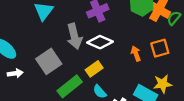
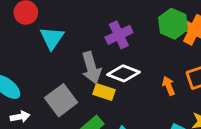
yellow rectangle: (94, 69) -> (104, 92), moved, turned 56

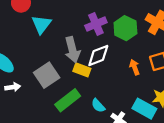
green hexagon: (173, 24) -> (125, 28), moved
white diamond: (123, 73) -> (98, 55), turned -45

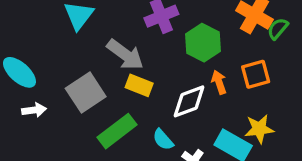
green hexagon: (125, 28) -> (203, 43), moved
gray arrow: (72, 50) -> (125, 55), turned -40
white diamond: (98, 55) -> (189, 101), moved

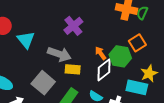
green hexagon: (203, 43) -> (120, 56), moved
orange arrow: (219, 82) -> (101, 53), moved

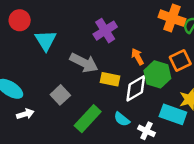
orange arrow: (101, 53) -> (137, 57), moved
yellow rectangle: (73, 69) -> (110, 79), moved
gray square: (43, 83) -> (60, 95), size x0.7

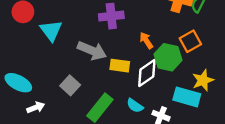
purple cross: (105, 31) -> (111, 16), turned 30

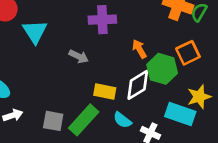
gray arrow: (92, 51) -> (79, 56), size x0.6
yellow rectangle: (120, 66) -> (105, 92), moved
gray square: (70, 85) -> (53, 121), moved, turned -36

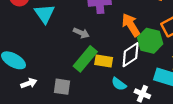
orange arrow: (139, 49) -> (131, 25), size x1.5
green rectangle: (84, 120) -> (85, 59), moved

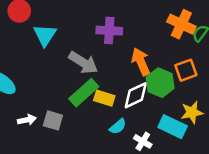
gray arrow: (81, 33) -> (83, 63), size x1.6
white arrow: (29, 83) -> (27, 120), moved
cyan semicircle: (119, 84) -> (118, 126), turned -84

